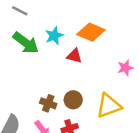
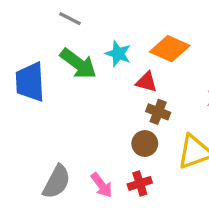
cyan star: (54, 36) -> (118, 54), turned -30
brown cross: (48, 103) -> (158, 112), moved

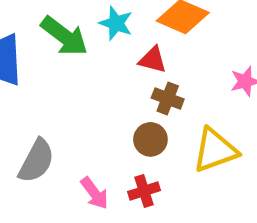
gray semicircle: (57, 182) -> (36, 161), moved

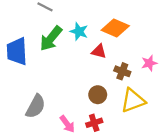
green arrow: (64, 36) -> (51, 38), turned 92
brown cross: (168, 99) -> (122, 71), moved

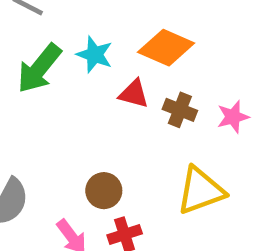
brown cross: (122, 71) -> (180, 110), moved
brown circle: (98, 95) -> (104, 191), moved

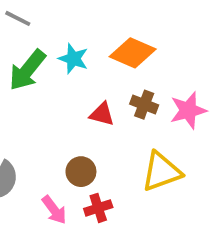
red triangle: (134, 94) -> (102, 114), moved
pink star: (233, 117) -> (188, 110), size x1.4

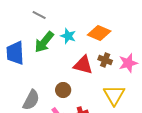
red triangle: (102, 114) -> (83, 65), size x1.5
brown circle: (81, 172) -> (63, 90), moved
yellow triangle: (161, 172) -> (114, 95), turned -40

